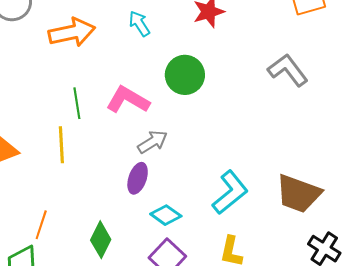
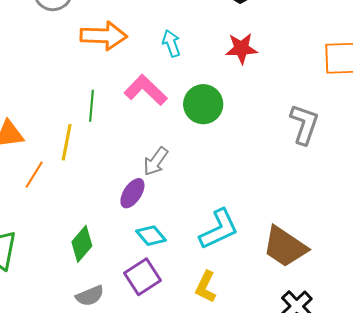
gray L-shape: (288, 70) -> (304, 124), turned 42
pink L-shape: (128, 100) -> (146, 90), moved
gray arrow: (153, 142) -> (156, 161), turned 144
orange line: (41, 225) -> (34, 175), moved

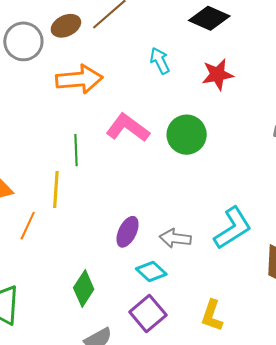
cyan arrow: (171, 43) -> (160, 61), moved
gray arrow: (156, 161) -> (175, 238), moved, turned 68
cyan L-shape: (219, 229) -> (233, 228), moved

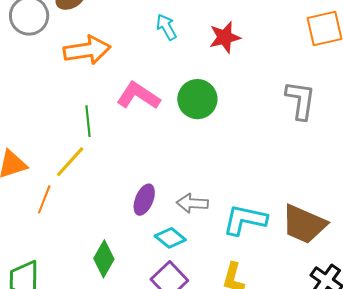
yellow line: (56, 190) -> (70, 162), turned 42
cyan L-shape: (233, 228) -> (245, 220), moved, turned -132

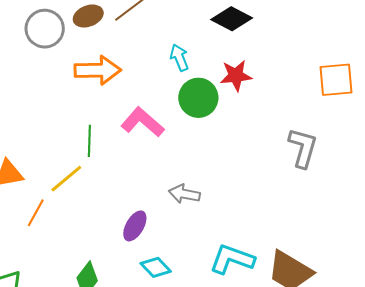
green circle: (197, 99) -> (198, 98), moved
gray arrow: (192, 203) -> (184, 194), moved

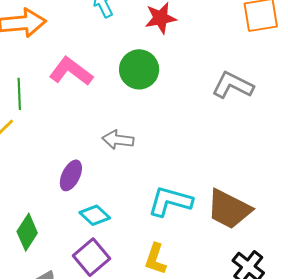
green circle: (198, 98) -> (139, 69), moved
gray L-shape: (303, 148) -> (233, 85), turned -75

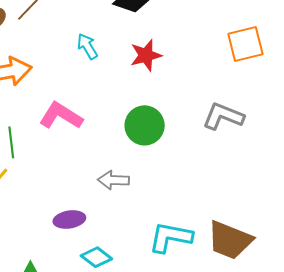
green circle: (139, 69) -> (145, 125), moved
purple ellipse: (71, 175) -> (69, 220), turned 60

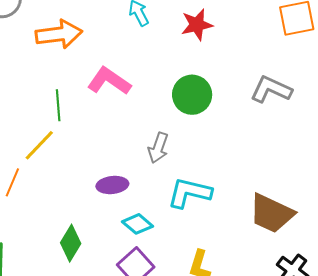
gray arrow: (113, 180) -> (158, 148), turned -76
cyan L-shape: (170, 237) -> (189, 193), moved

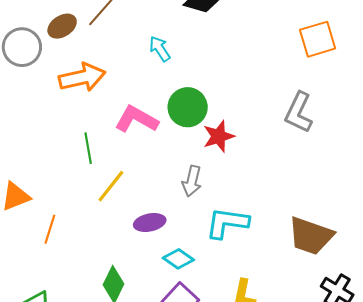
red star: (197, 25) -> (219, 136), moved
gray L-shape: (271, 89) -> (299, 112), turned -84
green circle: (192, 95) -> (188, 107), moved
yellow line: (39, 145) -> (111, 186), moved

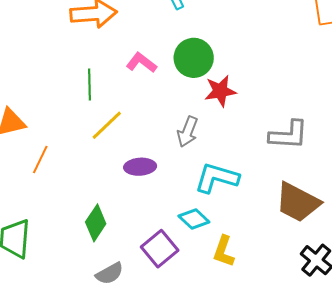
gray L-shape: (299, 112) -> (289, 135), moved, turned -120
pink L-shape: (137, 119) -> (141, 63), size x0.7
cyan diamond: (178, 259) -> (194, 219), moved

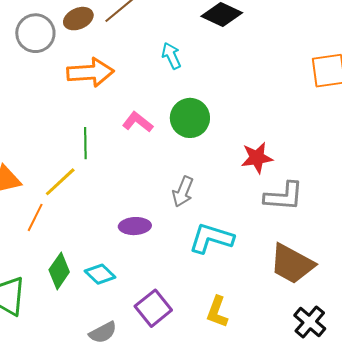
red star: (220, 91) -> (257, 158), moved
yellow line: (107, 125) -> (60, 182), moved
cyan diamond: (194, 219) -> (100, 274), moved
green diamond: (96, 223) -> (59, 271), moved

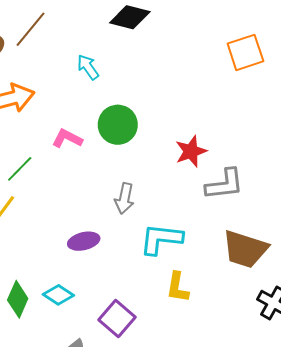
green line: (85, 143) -> (20, 169), turned 56
yellow L-shape: (217, 312) -> (177, 287), moved

